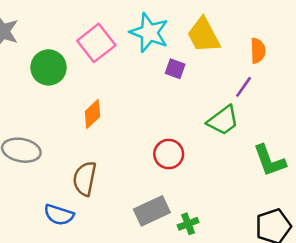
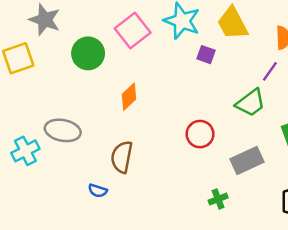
gray rectangle: (152, 211) -> (247, 161), moved
blue semicircle: (59, 215) -> (98, 191), size x0.7

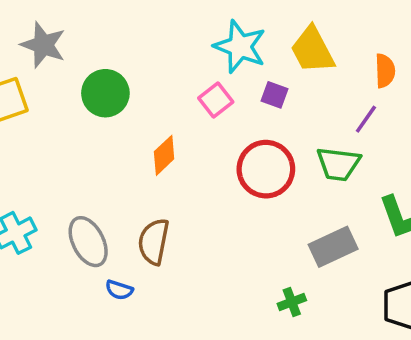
pink square: (133, 30) -> (216, 100), moved, size x0.7
green trapezoid: (251, 103) -> (338, 164), turned 44
gray ellipse: (63, 130) -> (88, 242), moved, turned 52
red circle: (200, 134) -> (266, 169), moved, size x1.4

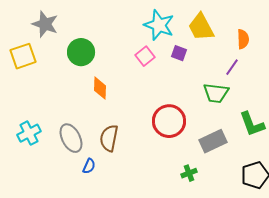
orange diamond: (164, 155) -> (100, 88), moved, turned -45
red circle: (266, 169) -> (169, 121), moved
blue semicircle: (119, 290) -> (89, 166), turned -84

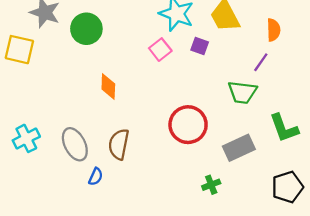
green circle: (81, 52) -> (86, 29), moved
yellow square: (23, 56) -> (19, 50), turned 32

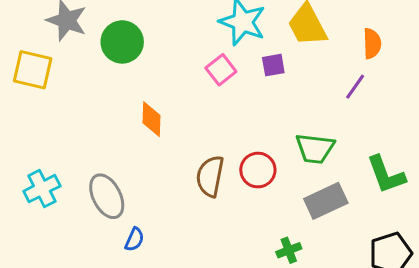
purple square: (200, 46) -> (273, 65), turned -30
green trapezoid: (242, 92) -> (315, 148), moved
red circle: (188, 125) -> (258, 170), size x0.7
brown semicircle: (119, 144) -> (210, 176), moved

